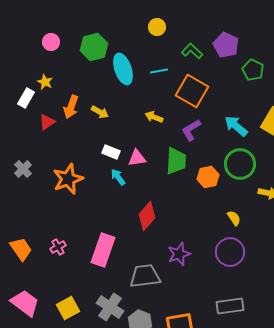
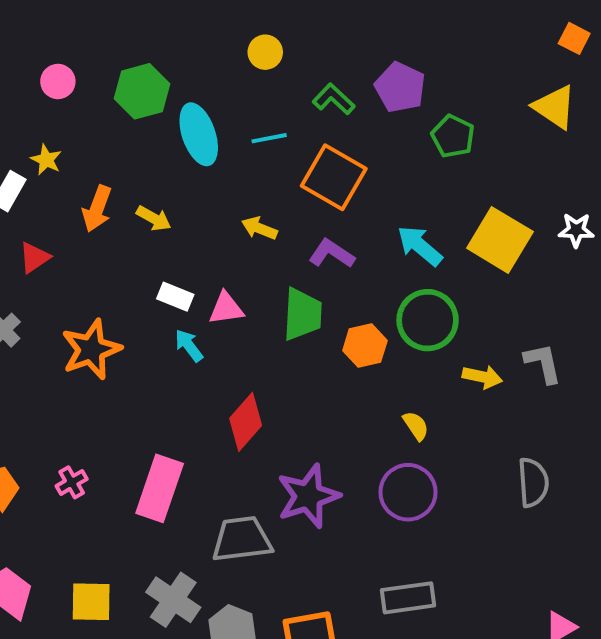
red triangle: (47, 122) -> (34, 258), moved
purple L-shape: (191, 130) -> (332, 254), turned 65
purple star: (179, 254) -> (308, 496), size x1.4
yellow square: (68, 308) -> (91, 602), turned 30

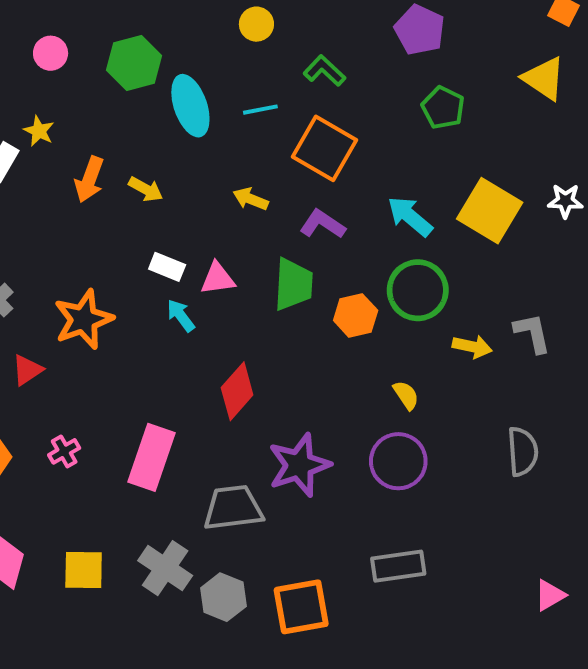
purple pentagon: (400, 87) -> (420, 30), moved
red triangle: (34, 258) -> (27, 370), moved

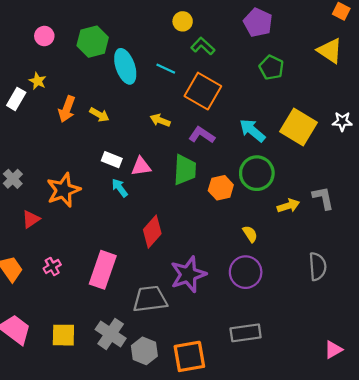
yellow circle: (256, 24) -> (183, 21), moved
cyan line: (260, 110) -> (166, 69), turned 36
yellow arrow: (472, 347) -> (288, 206), turned -30

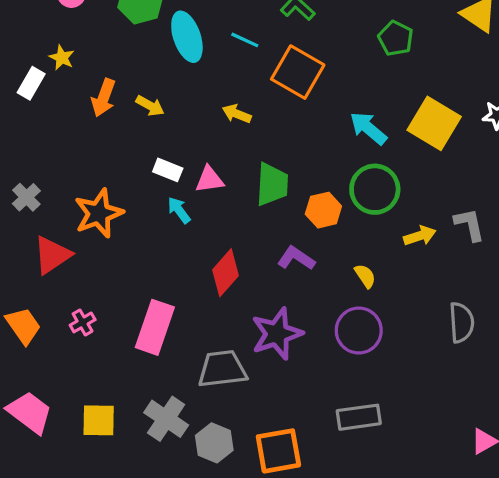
purple L-shape: (202, 135) -> (296, 258), moved
red triangle: (31, 219) -> (52, 255), size x1.5

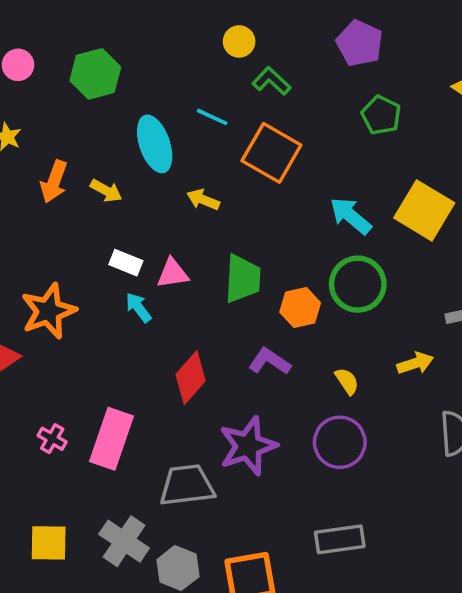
cyan ellipse: (187, 37) -> (155, 144), moved
yellow arrow: (420, 236) -> (415, 363), moved
pink cross: (83, 322) -> (52, 439), moved, turned -30

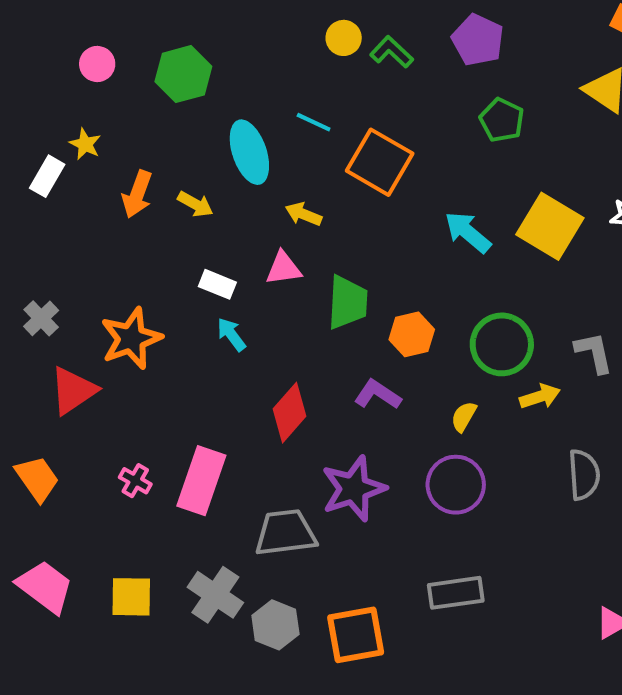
green L-shape: (271, 81) -> (392, 52), moved
pink triangle: (173, 273) -> (283, 268), moved
green circle: (358, 284) -> (502, 344), moved
yellow semicircle: (347, 381) -> (464, 417), turned -116

